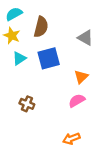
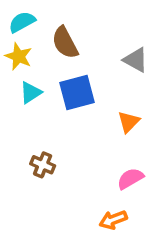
brown semicircle: (41, 27) -> (65, 43), turned 138
pink semicircle: (77, 101) -> (130, 179), moved

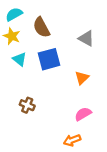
cyan triangle: (31, 93) -> (19, 59), turned -48

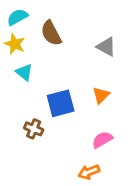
blue square: (49, 59) -> (61, 103), moved

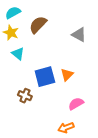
brown semicircle: (51, 33) -> (38, 25), turned 72
orange triangle: (101, 95) -> (67, 75), moved

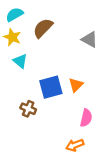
pink semicircle: (76, 104) -> (86, 118), turned 133

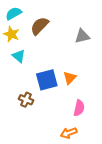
gray triangle: (90, 39) -> (82, 36), turned -42

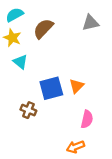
gray triangle: (82, 36) -> (90, 23), moved

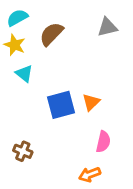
brown cross: (28, 110) -> (23, 151), moved

